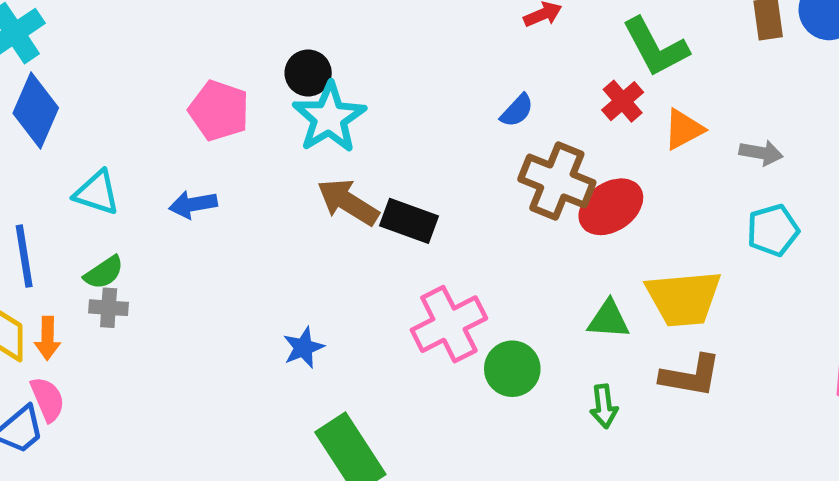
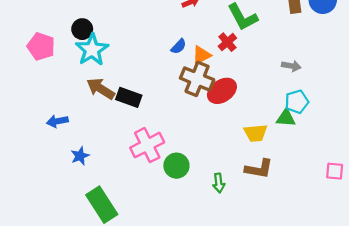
orange triangle: (684, 129) -> (201, 55), moved
blue arrow: (193, 204) -> (57, 121), moved
yellow trapezoid: (684, 298) -> (256, 133), size x0.7
green triangle: (609, 319) -> (286, 118), moved

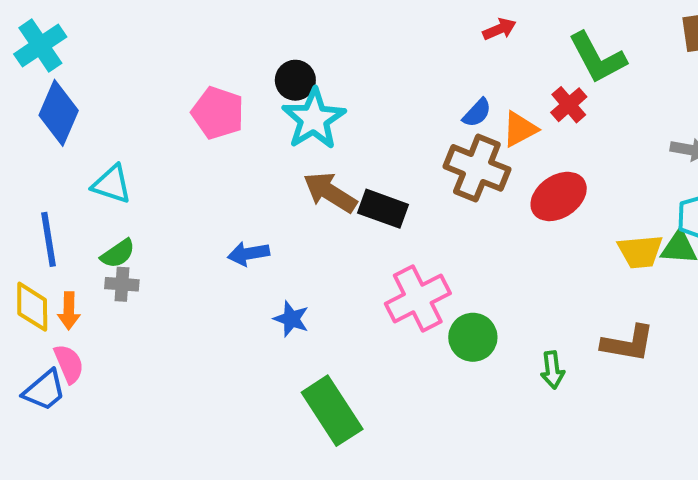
brown cross: (197, 79) -> (477, 168), moved
yellow trapezoid: (256, 133) -> (640, 252), moved
blue star: (80, 156) -> (291, 319), turned -30

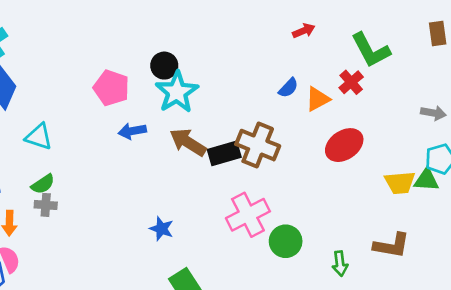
brown cross: (477, 168) -> (258, 145), moved
black rectangle: (383, 209) -> (224, 153), turned -36
blue arrow: (248, 254) -> (132, 131), moved

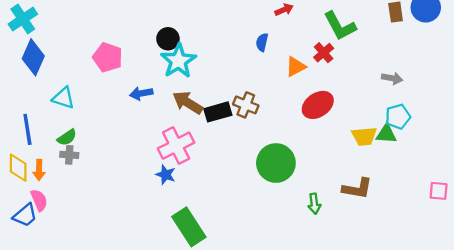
pink pentagon: (111, 88) -> (108, 57), moved
blue semicircle: (288, 88) -> (262, 42), moved, turned 150
brown cross: (258, 145) -> (246, 105), size x0.7
pink cross: (248, 215) -> (176, 146), moved
green circle: (286, 241) -> (276, 163), moved, size x1.4

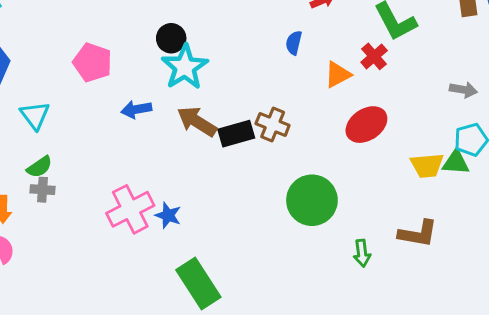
cyan triangle: (63, 98) -> (35, 115), turned 35
pink cross: (176, 146) -> (130, 209), moved

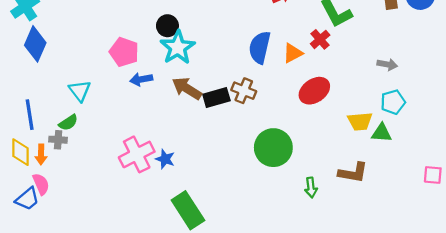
blue semicircle: (294, 43) -> (260, 47), moved, size x1.8
pink pentagon: (92, 62) -> (124, 52), moved
cyan triangle: (35, 115) -> (80, 91), moved
green triangle: (456, 162) -> (382, 133), moved
gray cross: (42, 190) -> (58, 140), moved

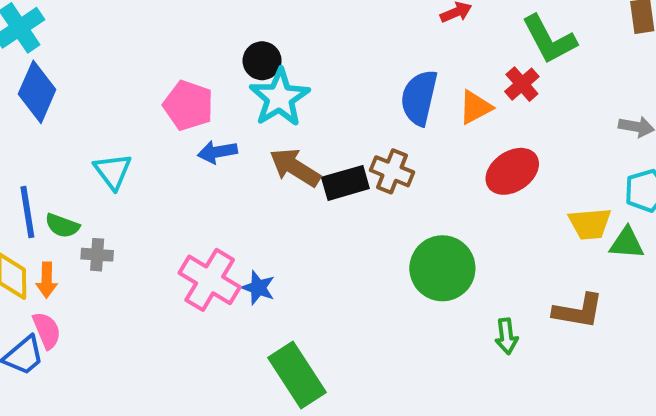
green semicircle: (68, 123) -> (62, 226), moved, turned 54
gray cross: (58, 140) -> (97, 255), moved
pink cross: (137, 154) -> (210, 280), turned -32

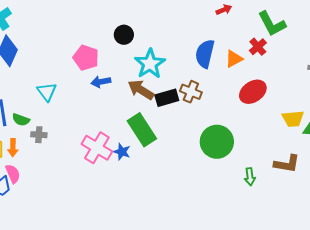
cyan star: (279, 98) -> (150, 64), moved
green rectangle: (297, 375) -> (142, 130), moved

